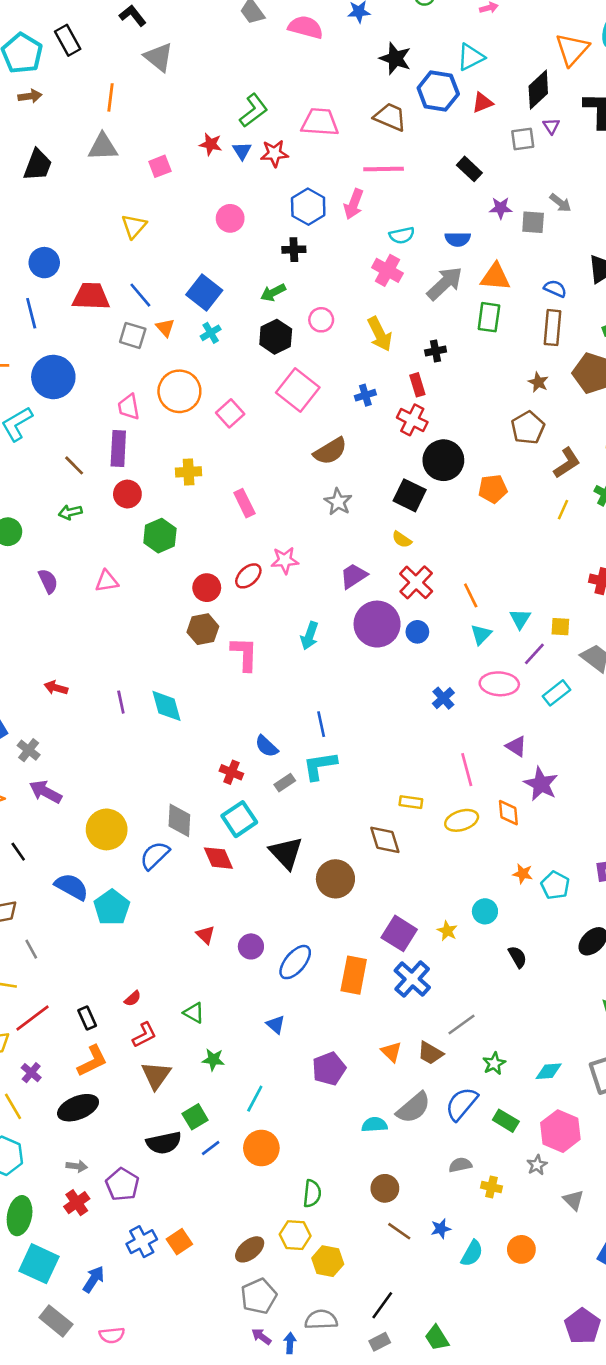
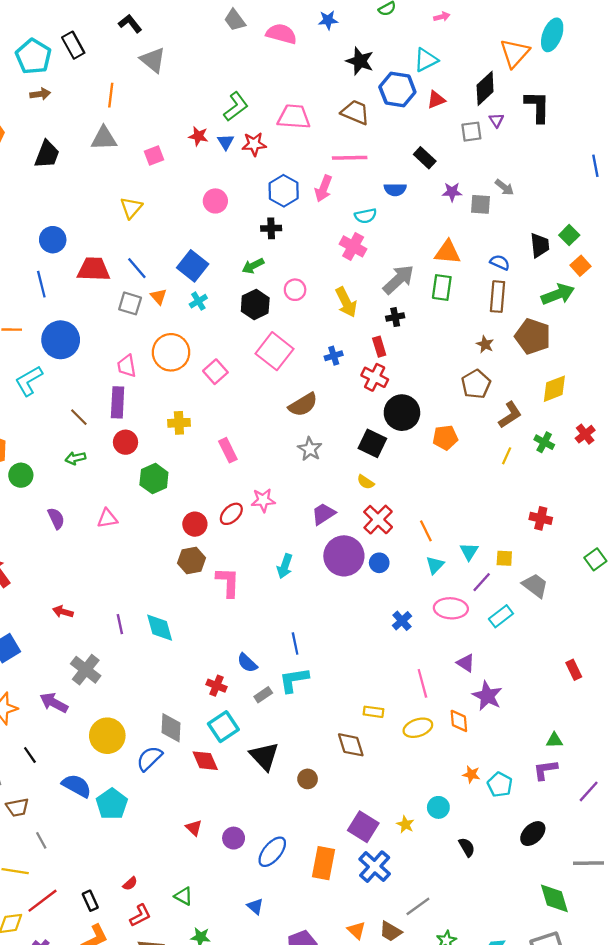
blue semicircle: (458, 239) -> (395, 190), moved
gray arrow: (445, 283) -> (399, 279), moved
gray cross: (29, 750) -> (86, 670), moved, size x1.5
brown circle: (335, 879) -> (308, 779), size x0.6

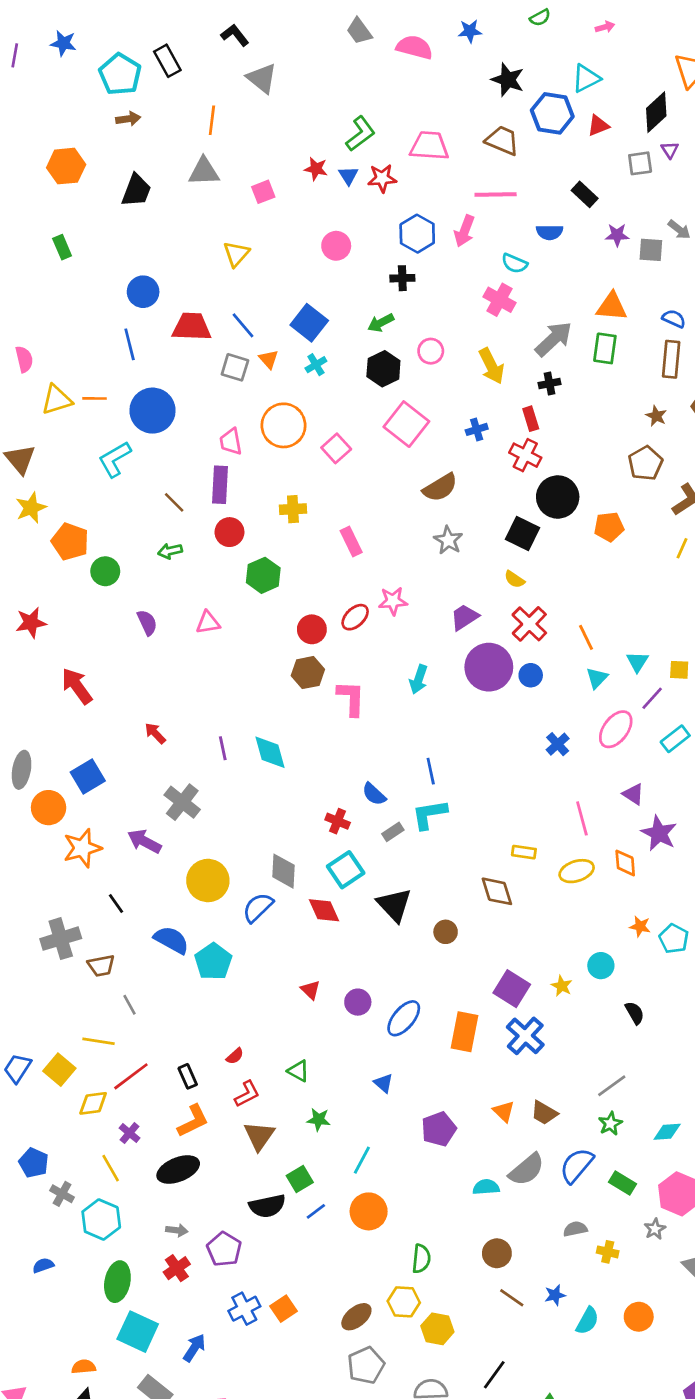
cyan semicircle: (366, 216) -> (514, 263), turned 35
pink ellipse: (451, 608) -> (616, 729), turned -56
red arrow: (63, 612) -> (155, 733), turned 30
gray line: (418, 906) -> (612, 1086), moved

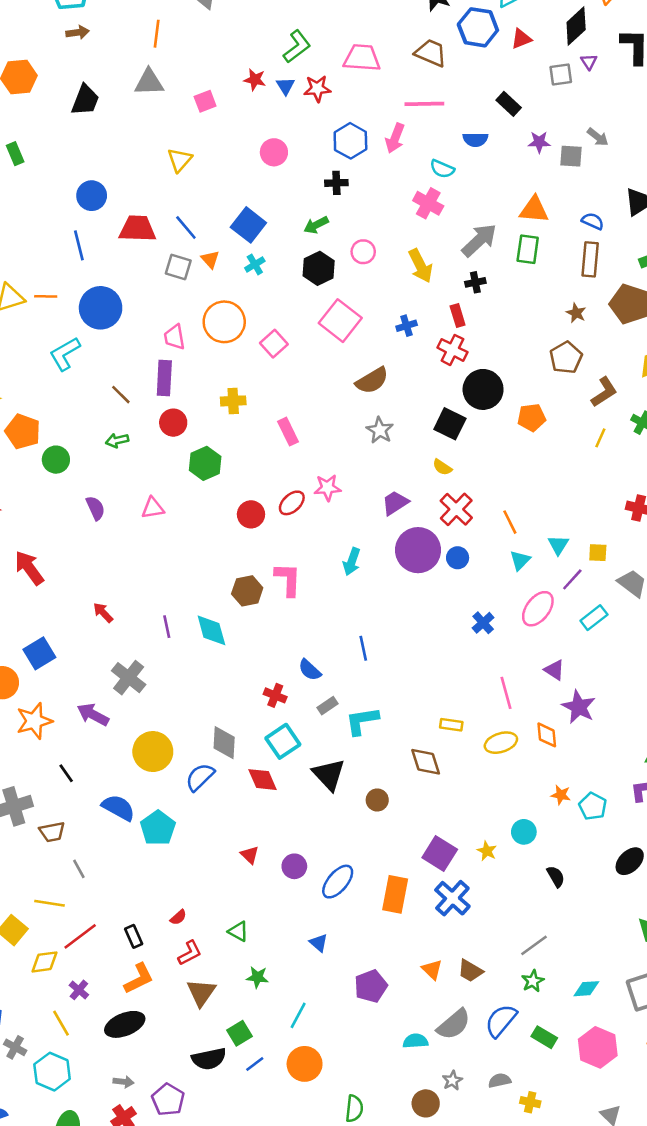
brown hexagon: (308, 673) -> (247, 591), moved
cyan L-shape: (429, 814) -> (362, 721), moved
gray star: (655, 1229) -> (452, 1080), moved

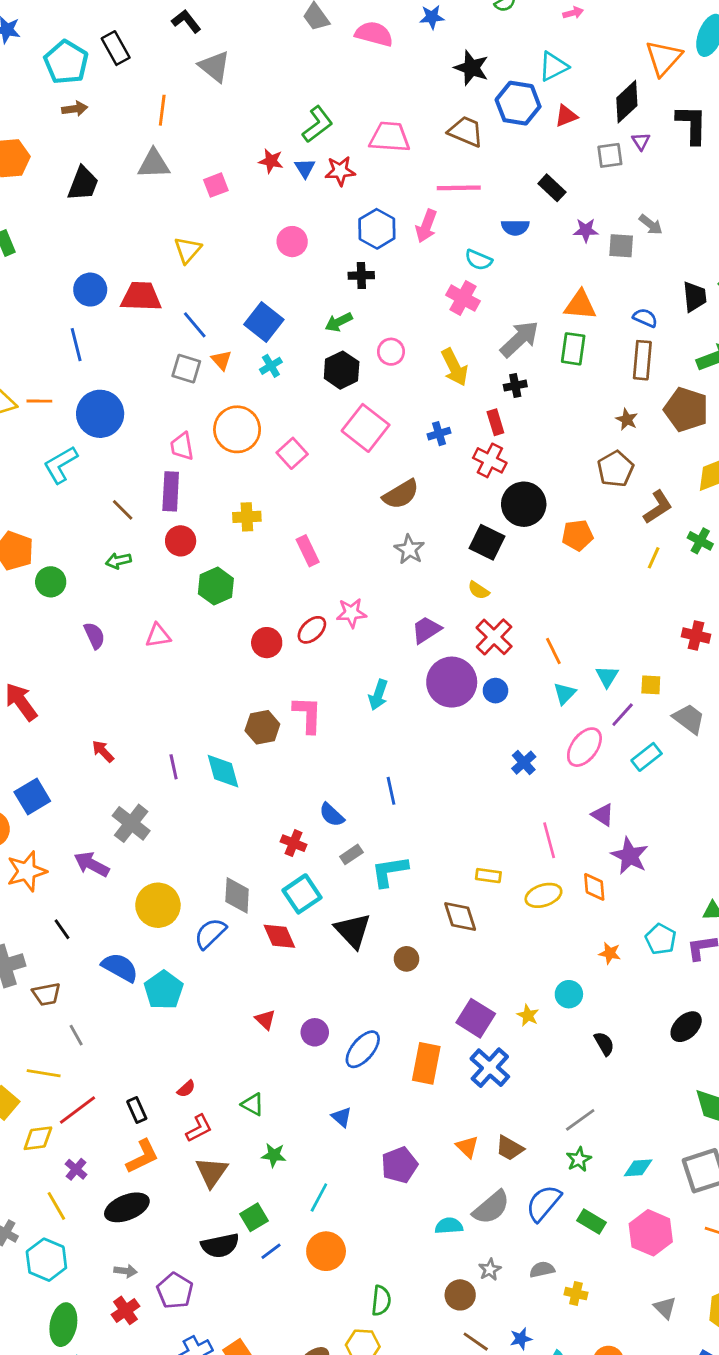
red trapezoid: (138, 229) -> (141, 297), moved
cyan pentagon: (593, 806) -> (661, 939), moved

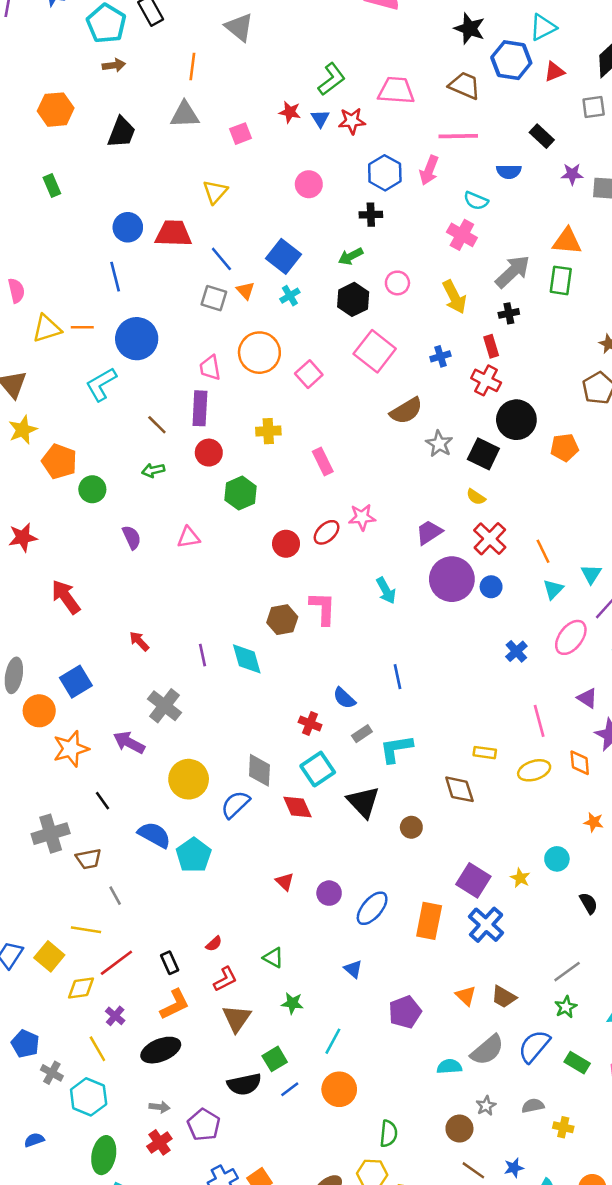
gray star: (409, 549) -> (439, 444), moved
cyan arrow: (378, 695) -> (386, 591), turned -48

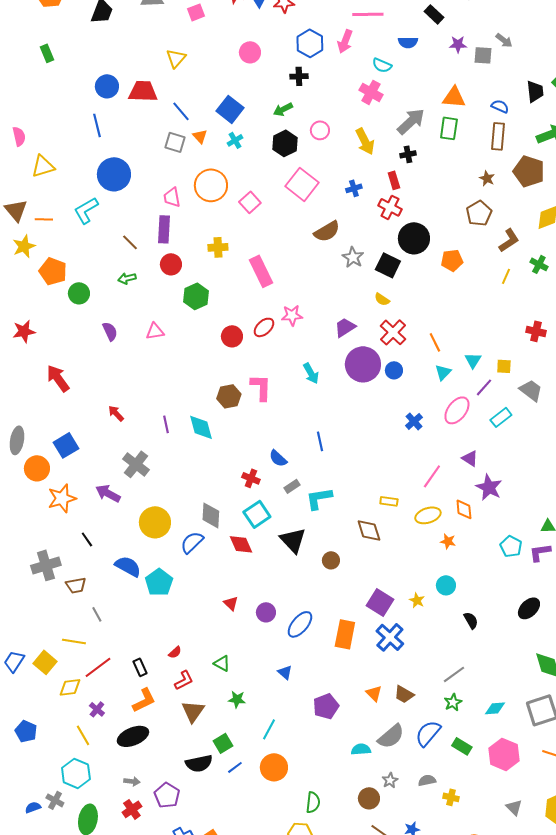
orange line: (82, 327) -> (44, 219), moved
pink rectangle: (323, 461) -> (261, 271), size x1.4
pink line: (539, 721) -> (432, 476), turned 50
orange star: (594, 822) -> (448, 541), moved
gray cross: (52, 1073) -> (55, 800), moved

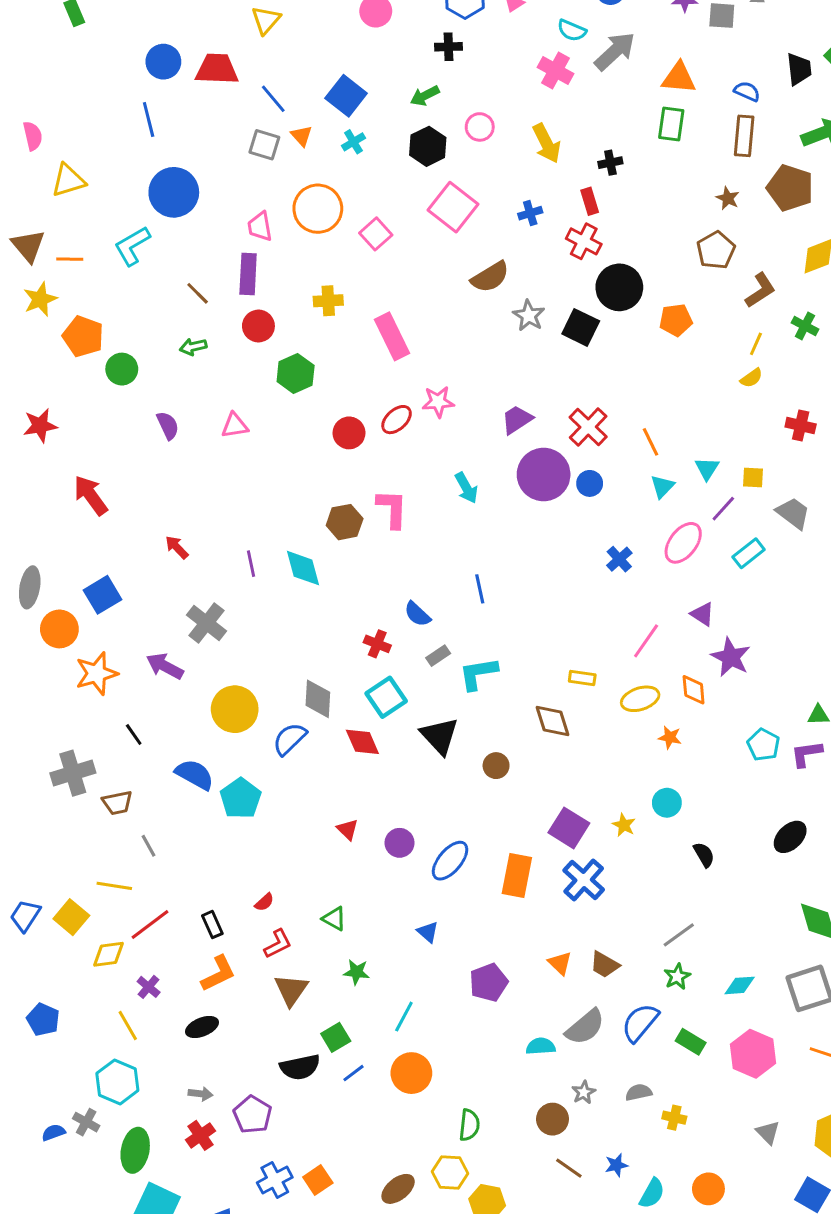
gray arrow: (411, 121) -> (615, 51), moved
yellow semicircle: (382, 299) -> (752, 378), moved, turned -70
black ellipse: (133, 736) -> (202, 1027), size x0.7

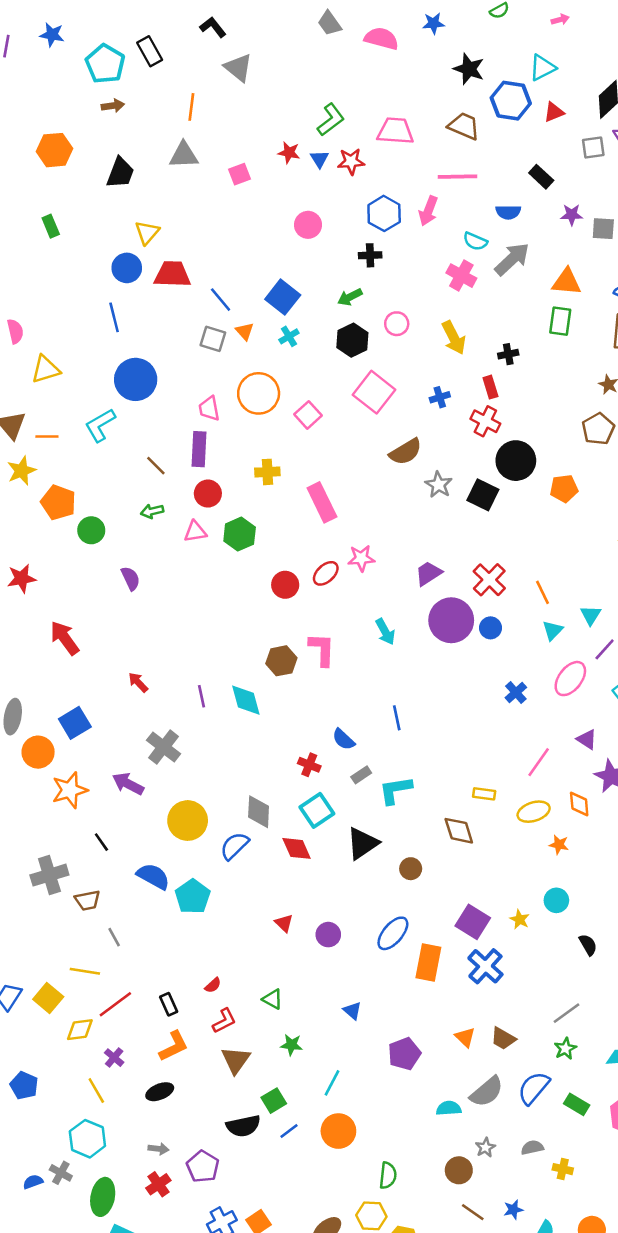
yellow triangle: (266, 20) -> (147, 232), moved
pink triangle: (235, 425) -> (195, 532), moved
black triangle: (440, 736) -> (362, 843), turned 39
blue ellipse: (450, 861) -> (393, 933), moved

